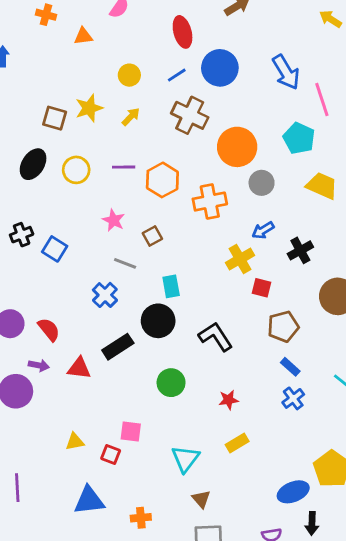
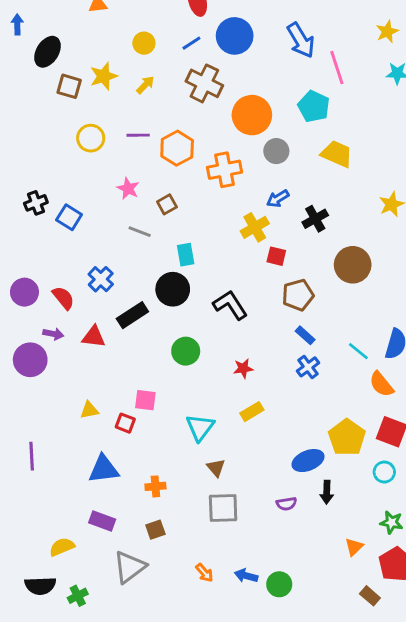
black ellipse: (33, 164) -> (47, 52), moved
blue cross: (105, 295) -> (101, 279), moved

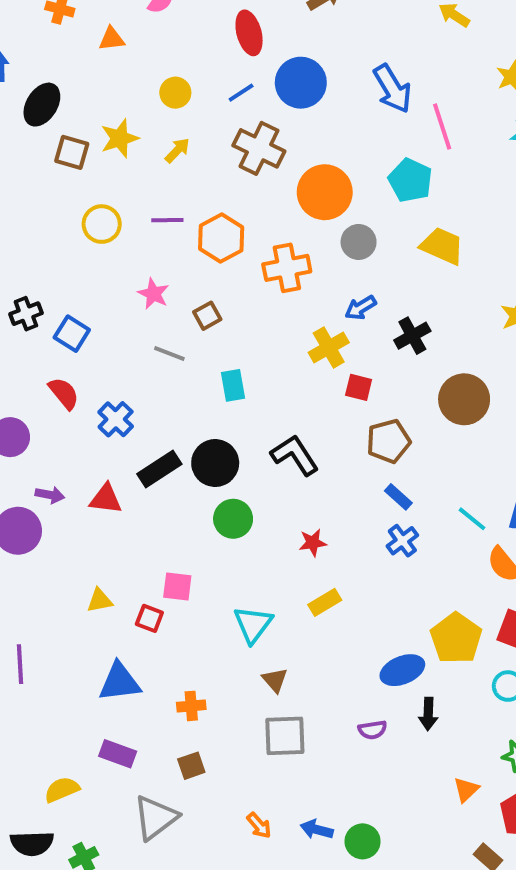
black circle: (173, 289) -> (215, 463), moved
red semicircle: (63, 298) -> (64, 393), moved

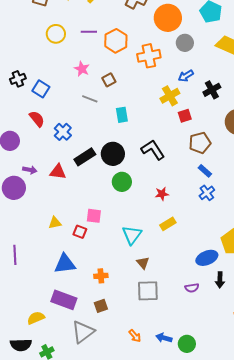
red square: (359, 387) -> (185, 116), turned -32
purple rectangle: (118, 754) -> (64, 300), size x1.4

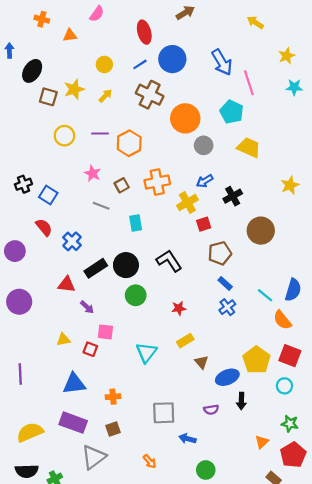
orange cross: (149, 56) -> (157, 182), moved
purple arrow: (30, 170) -> (87, 307), moved, turned 32
brown triangle: (143, 263) -> (201, 362), moved
yellow semicircle: (36, 318) -> (30, 432), moved, size x1.4
blue arrow: (164, 338) -> (187, 439), moved

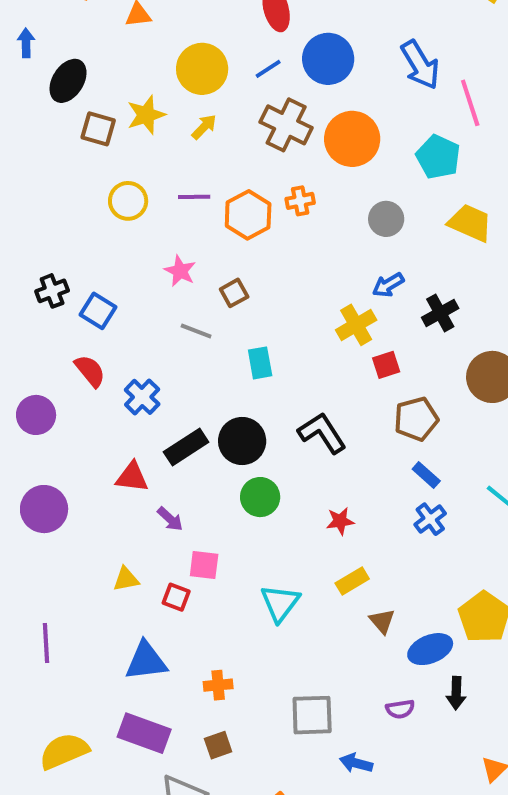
yellow circle: (104, 64) -> (202, 69), size x1.6
orange circle: (185, 118) -> (352, 139), moved
orange cross: (157, 182) -> (300, 201), moved, size x0.6

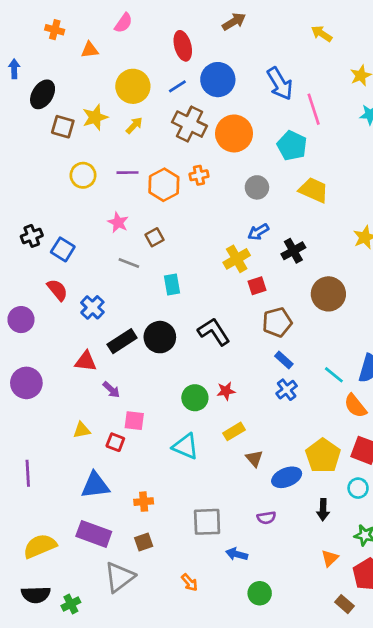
green circle: (260, 497) -> (195, 398), moved
cyan triangle: (280, 603) -> (185, 446), turned -44
black arrow: (456, 693) -> (323, 510), moved

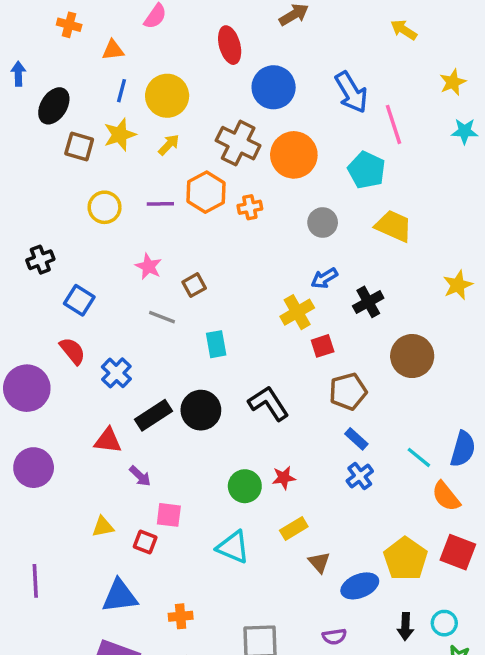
blue line: (177, 86) -> (121, 91), moved, turned -42
orange hexagon: (164, 185) -> (206, 192), moved
black cross: (32, 236) -> (40, 260), moved
purple circle: (21, 320) -> (27, 388), size x1.4
cyan circle: (358, 488) -> (444, 623), moved

